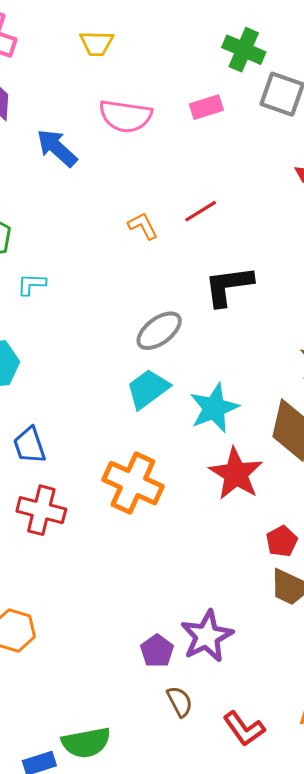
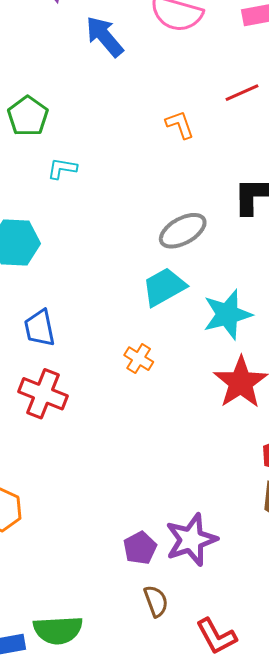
red line: (201, 211) -> (242, 93), moved
orange cross: (133, 483) -> (139, 359), moved, size x0.5

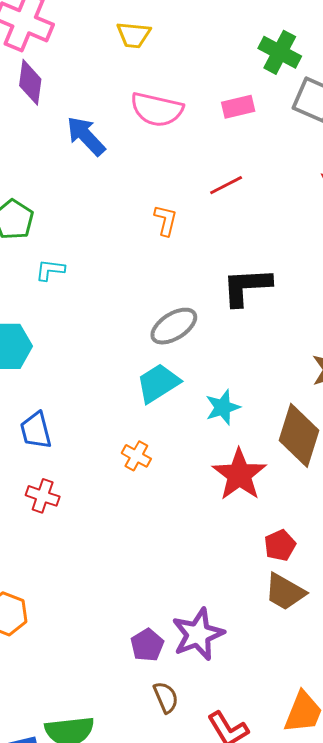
orange L-shape: (180, 125) -> (166, 220), turned 36
cyan star: (227, 314) -> (223, 407), size x0.7
red cross: (43, 394) -> (43, 496), size x0.7

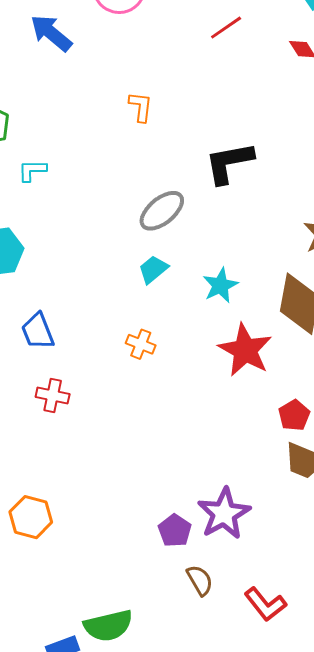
red line: (226, 185) -> (226, 28), moved
cyan trapezoid: (158, 383) -> (153, 269), size x0.7

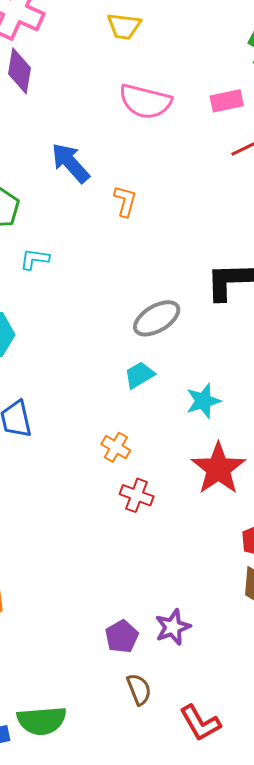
blue arrow: (51, 33) -> (70, 163), moved
orange L-shape: (141, 107) -> (125, 201), moved
red cross: (53, 396) -> (137, 495), moved
purple star: (224, 514) -> (173, 627), size x0.7

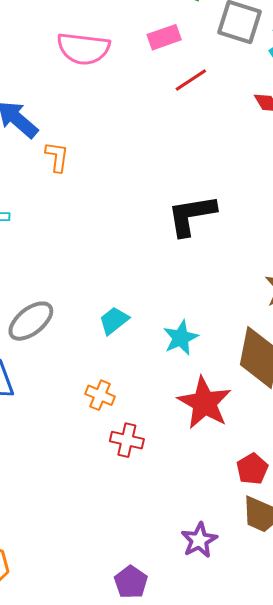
orange L-shape: (125, 201) -> (57, 157), moved
gray ellipse: (157, 318) -> (31, 321), moved
purple star: (173, 627) -> (199, 540), moved

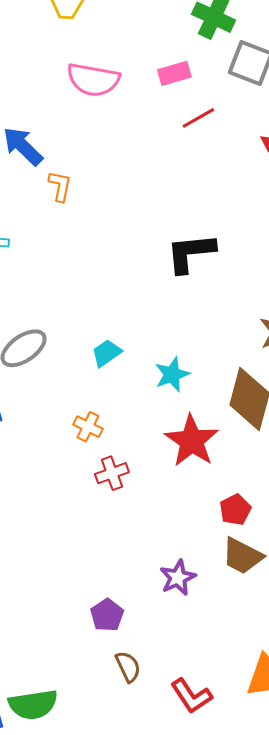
red cross: (127, 440) -> (112, 473), turned -36

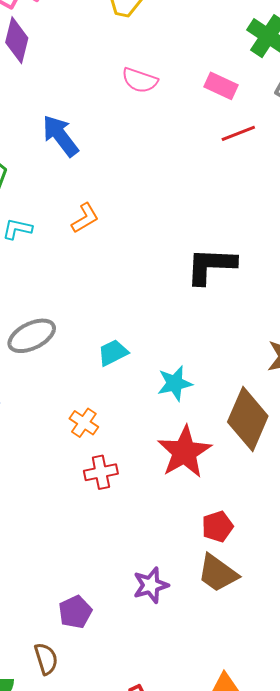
pink rectangle: (174, 73) -> (221, 86), turned 32
pink semicircle: (93, 80) -> (140, 80), size x0.7
orange L-shape: (60, 186) -> (85, 218), moved, turned 40
brown semicircle: (128, 667) -> (46, 659), moved

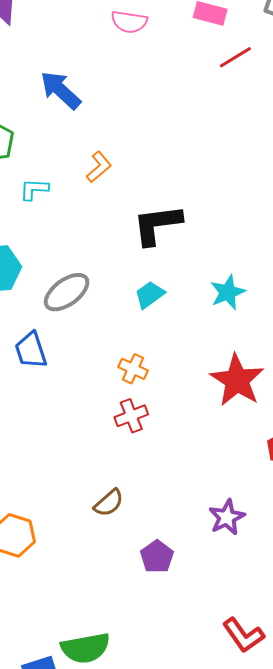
black L-shape: (211, 266) -> (157, 225), moved
cyan star: (175, 383) -> (228, 292), moved
red cross: (101, 472) -> (131, 416), moved
brown semicircle: (46, 659) -> (109, 503), moved, turned 76

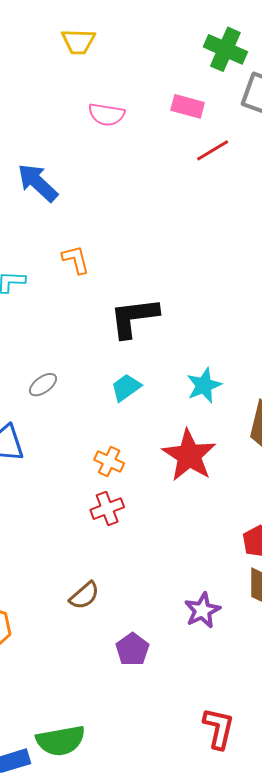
orange L-shape: (99, 167) -> (76, 260), turned -64
gray ellipse: (67, 292) -> (43, 385), size x0.6
red star: (237, 380) -> (189, 455), moved
red L-shape: (243, 635) -> (219, 728), turned -132

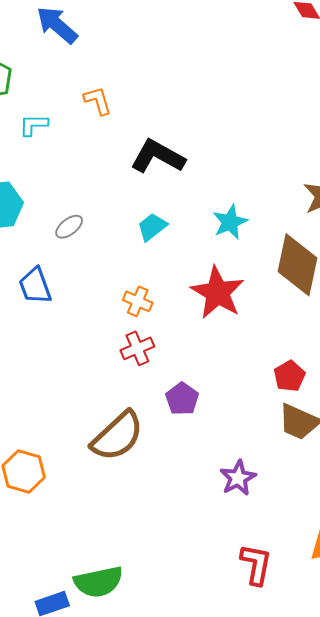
black L-shape: (134, 317) -> (158, 157), turned 38
brown semicircle: (84, 596) -> (117, 436), size x1.8
purple star: (202, 610) -> (238, 478), moved
purple pentagon: (132, 649) -> (182, 399), moved

